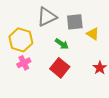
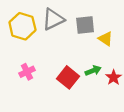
yellow hexagon: (21, 40) -> (22, 26), moved
green arrow: (62, 44) -> (93, 71), moved, turned -56

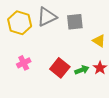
yellow triangle: (106, 39) -> (99, 41), moved
green arrow: (93, 71) -> (82, 70), moved

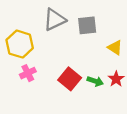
yellow hexagon: (20, 23) -> (20, 44), moved
green arrow: (82, 70) -> (95, 81), turned 40

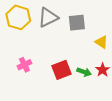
yellow hexagon: (20, 44) -> (18, 17), moved
red square: (70, 79) -> (61, 70), turned 30

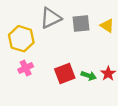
yellow hexagon: (18, 17) -> (21, 39), moved
yellow triangle: (102, 42) -> (107, 26), moved

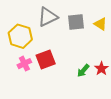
red square: (65, 73) -> (46, 59), moved
green arrow: (89, 76) -> (83, 71), turned 112

